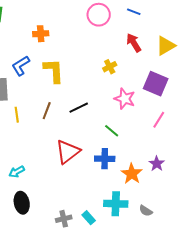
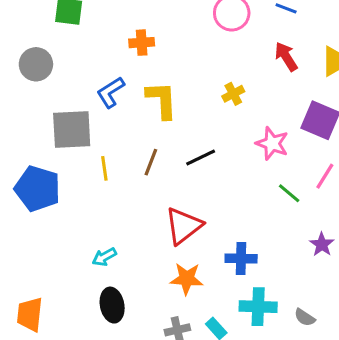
yellow cross: (110, 67) -> (233, 94), moved
green line: (112, 131) -> (289, 193), moved
blue cross: (105, 159) -> (241, 258), moved
orange star: (132, 174) -> (187, 279), moved, turned -30

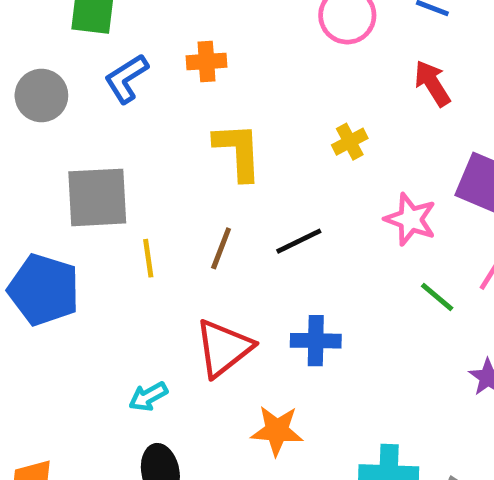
blue L-shape: (111, 92) -> (126, 78), moved
red triangle: (184, 226) -> (223, 348), moved
blue cross: (241, 258) -> (316, 341), moved

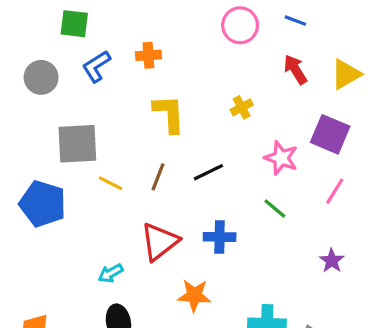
yellow line: (148, 258) -> (111, 183), turned -55
green line: (437, 297) -> (275, 208), moved

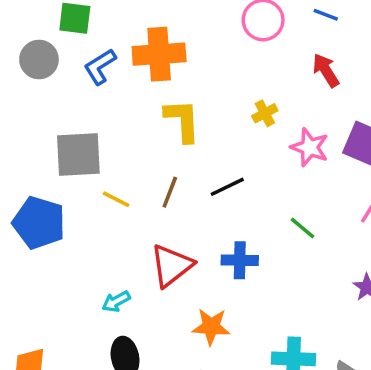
orange cross: (148, 55) -> (159, 54), size x1.8
gray circle: (41, 77) -> (39, 60), moved
pink star: (281, 158) -> (310, 147), moved

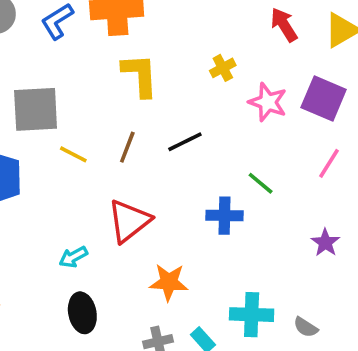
blue cross: (240, 260) -> (225, 216), moved

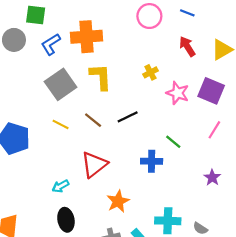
gray square: (36, 109) -> (61, 84), moved, turned -32
brown line: (127, 147) -> (93, 120), turned -72
orange star: (169, 282) -> (118, 201), turned -30

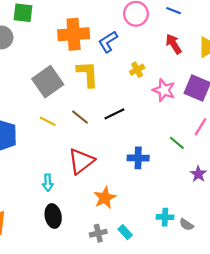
blue L-shape: (51, 44) -> (108, 42), moved
green line: (173, 142) -> (177, 143), moved
cyan arrow: (61, 186) -> (48, 183), turned -63
cyan cross: (168, 221) -> (165, 217), moved, size x0.7

